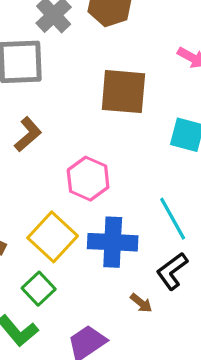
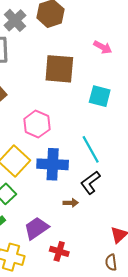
brown arrow: (141, 303) -> (71, 203), turned -40

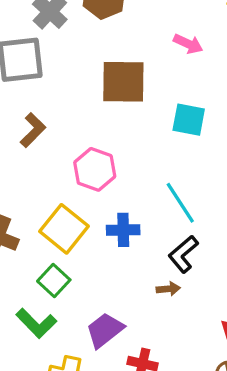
blue cross: (53, 164) -> (123, 230), size x0.7
brown arrow: (71, 203) -> (168, 289), moved

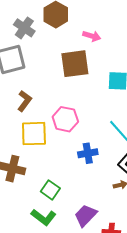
pink arrow: (188, 44) -> (92, 36), moved
yellow square: (64, 229) -> (34, 134), moved, turned -32

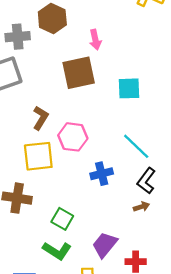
gray cross: (24, 28) -> (18, 37), turned -35
pink arrow: (92, 36) -> (95, 40), turned 66
brown L-shape: (24, 101) -> (40, 118), moved

